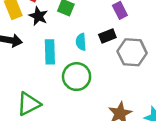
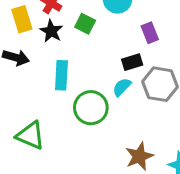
cyan semicircle: (81, 42) -> (122, 87), moved, turned 42
green triangle: (29, 104) -> (30, 135), turned 45

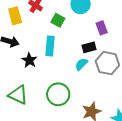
black star: (51, 31) -> (29, 60), moved
cyan rectangle: (61, 75) -> (50, 46), moved
green circle: (91, 108) -> (58, 94), moved

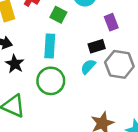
black star: (29, 60) -> (15, 64), moved
green circle: (58, 94) -> (51, 81), moved

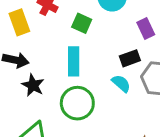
cyan semicircle: (88, 67) -> (121, 83), turned 91

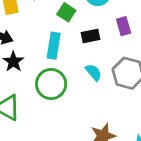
black rectangle: (130, 58) -> (91, 36), moved

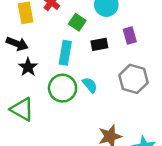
cyan semicircle: (94, 72) -> (90, 85), moved

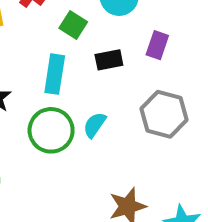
purple rectangle: (130, 36) -> (157, 45), turned 35
cyan semicircle: (90, 85) -> (95, 125), turned -105

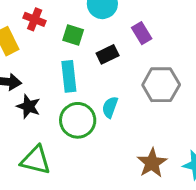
purple rectangle: (157, 45) -> (142, 33), turned -35

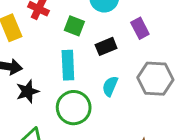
black star: (28, 106) -> (28, 91), turned 30
cyan semicircle: (110, 107) -> (110, 86), moved

